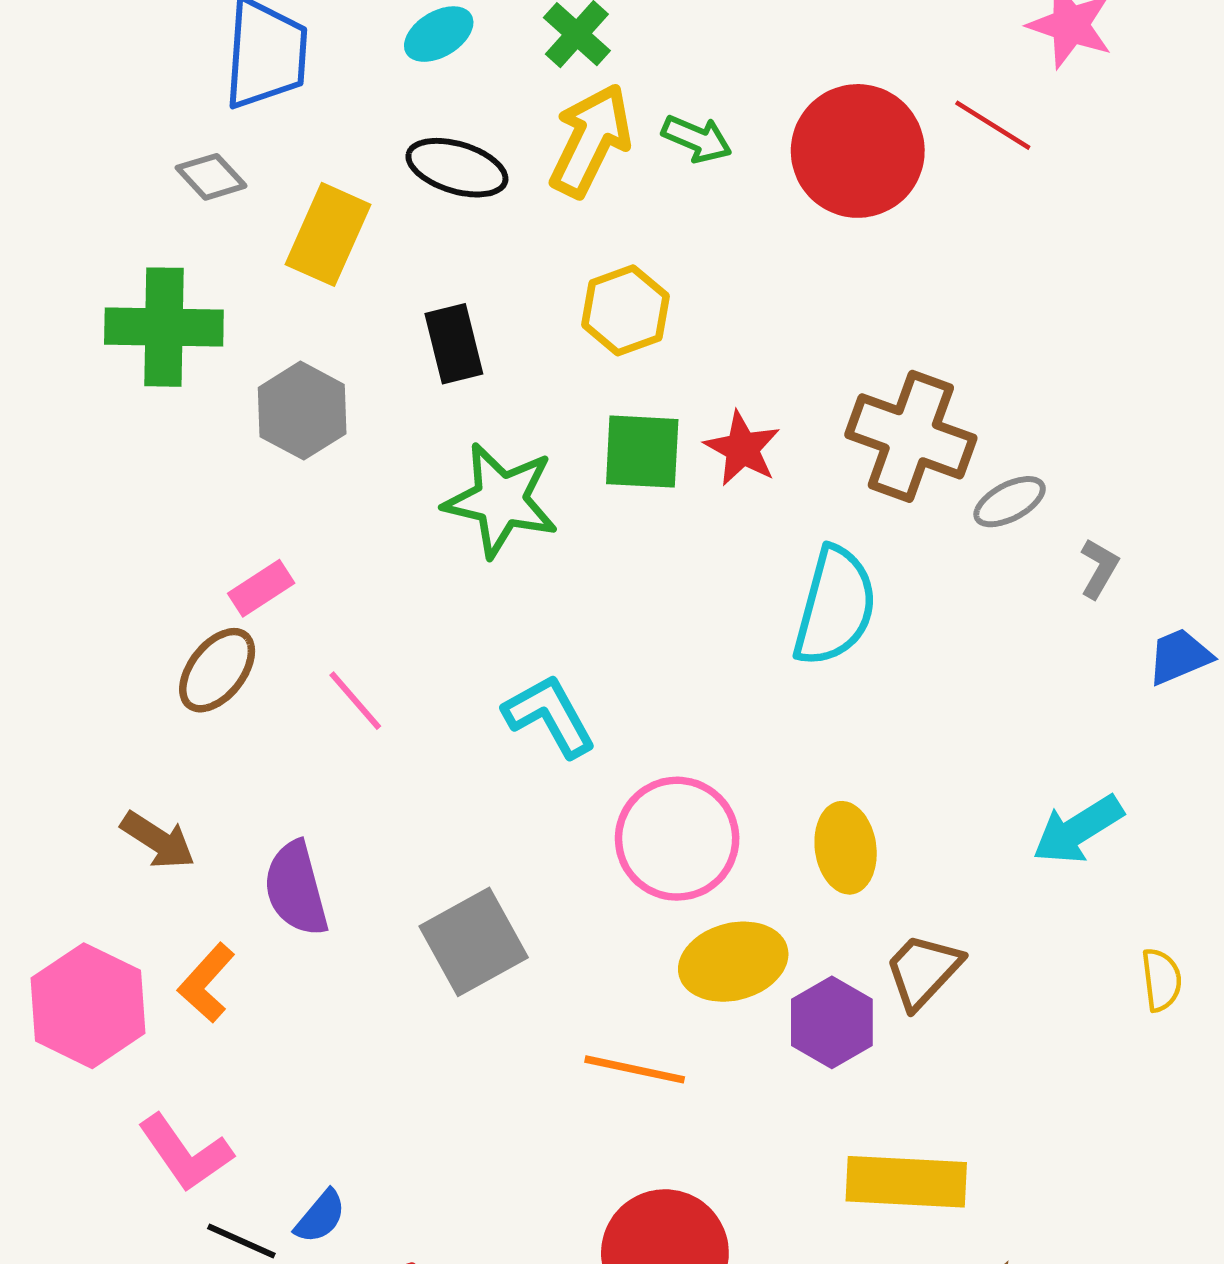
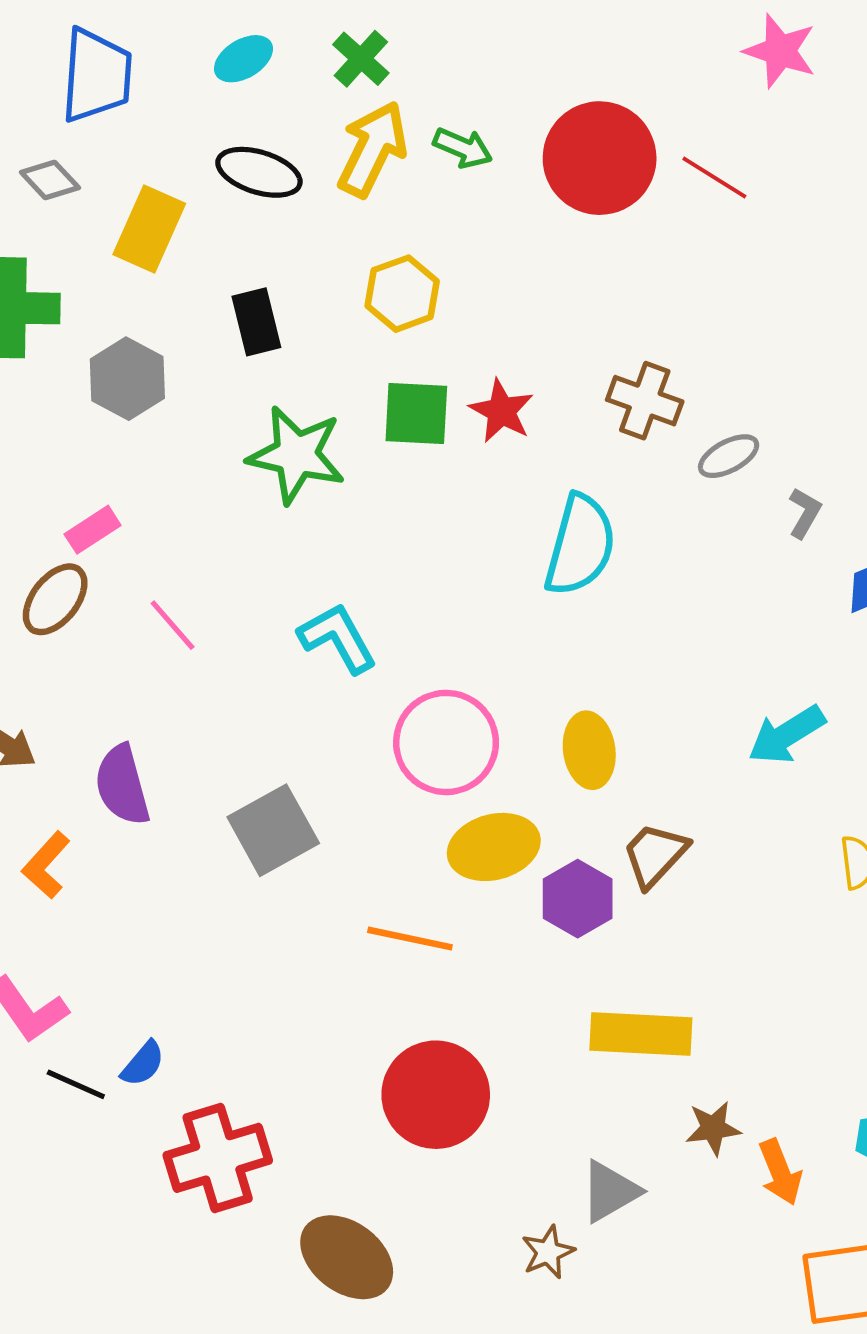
red line: (993, 125) -> (714, 177), moved
brown cross: (911, 436) -> (645, 401), size x0.7

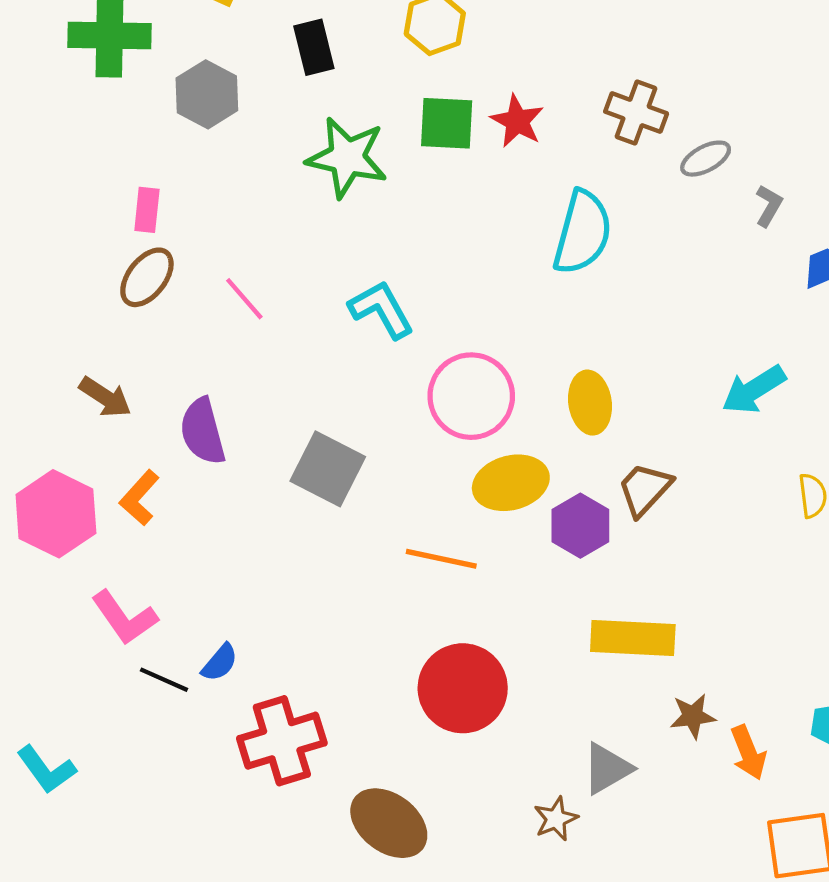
pink rectangle: (93, 530) -> (147, 210), moved, turned -51
gray square: (273, 830) -> (328, 469), turned -34

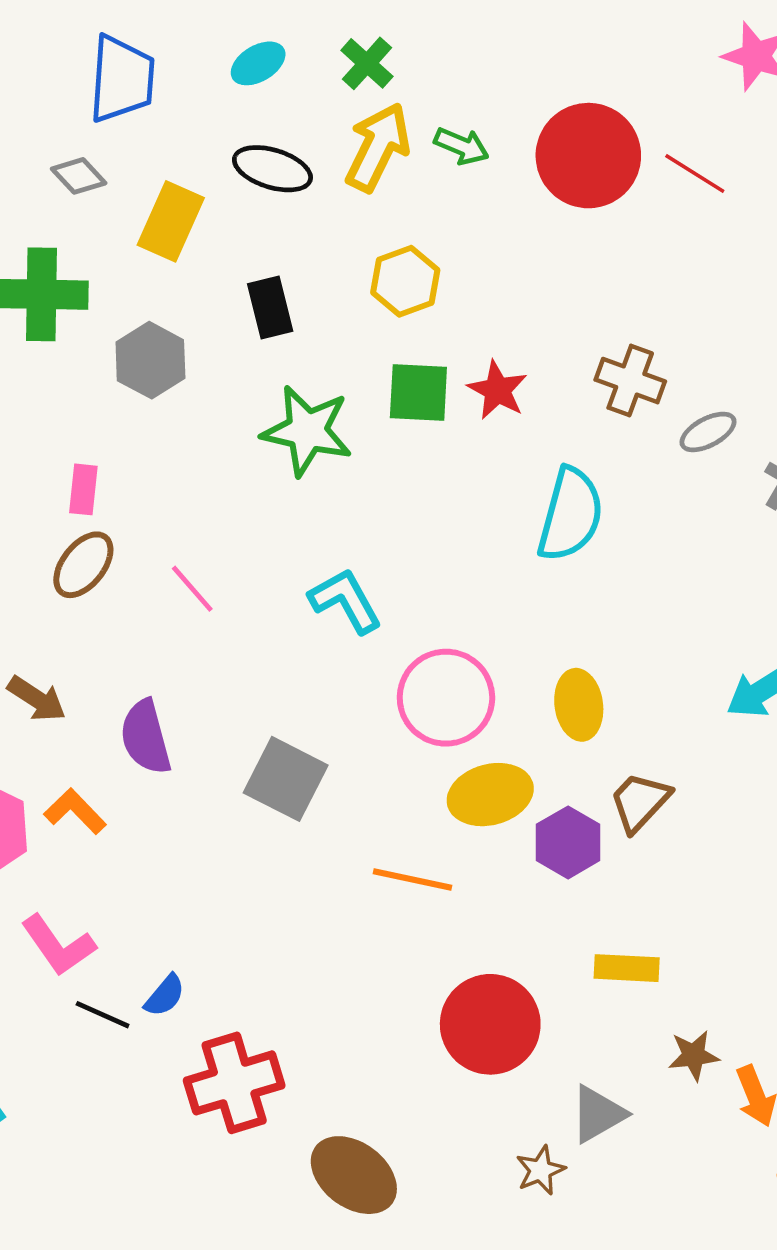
orange L-shape: (139, 498) -> (75, 811), turned 94
yellow rectangle: (633, 638) -> (627, 968), size x0.7
red circle: (463, 688) -> (490, 1024), moved

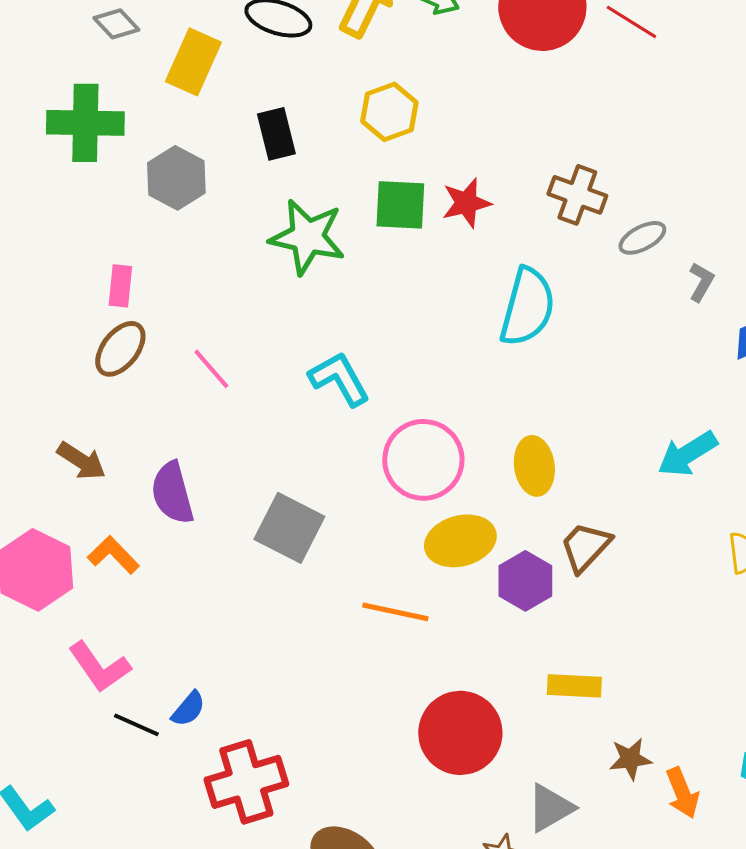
red star: (497, 390) -> (466, 203), turned 30

